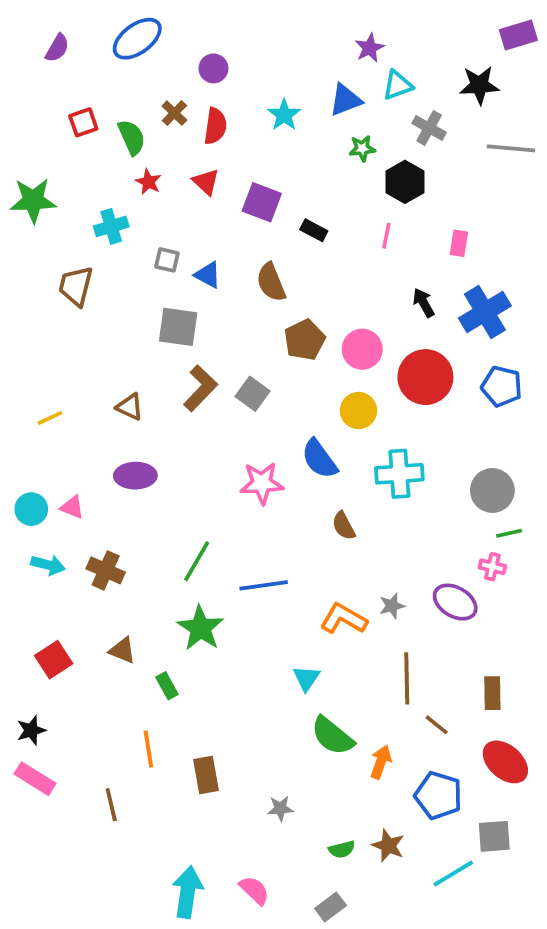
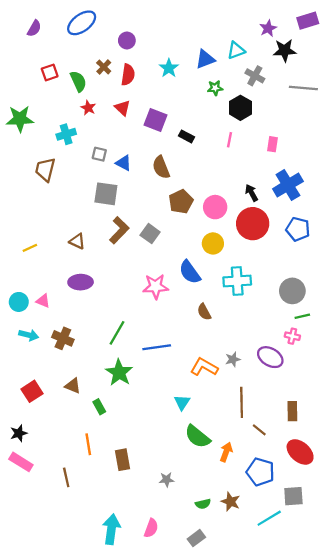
purple star: (370, 48) -> (268, 28), moved
black arrow: (424, 303) -> (252, 193), moved
pink semicircle: (254, 890) -> (151, 528), turned 66

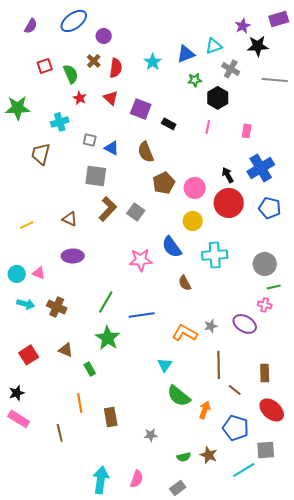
purple circle: (127, 40) -> (104, 36), moved

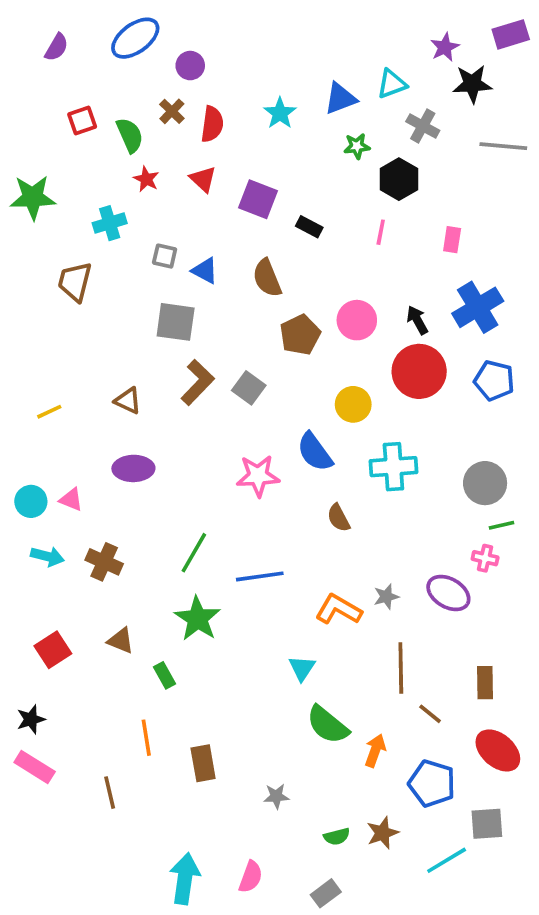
pink circle: (195, 188) -> (357, 320), moved
brown star: (209, 455) -> (382, 833), turned 30

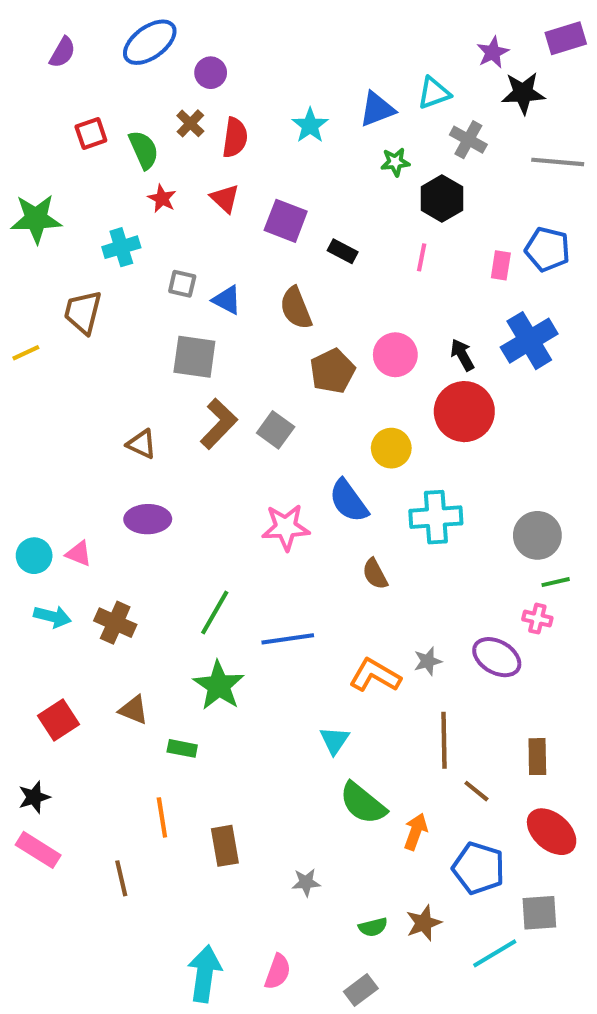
blue pentagon: (494, 381) -> (548, 249), moved
yellow line: (49, 412) -> (26, 353), moved
green rectangle: (165, 675) -> (182, 748), turned -50

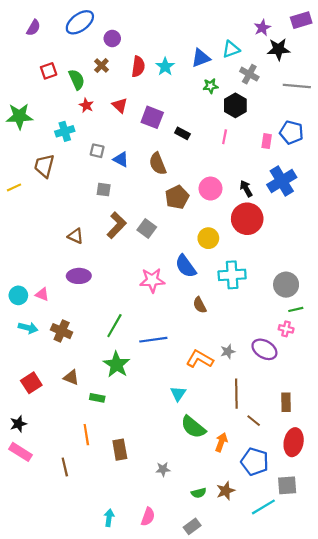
red semicircle: (235, 138) -> (138, 67), moved
gray square: (194, 357) -> (104, 190), size x0.6
red ellipse: (552, 832) -> (294, 442), turned 60
cyan arrow: (205, 974) -> (109, 518), size x0.6

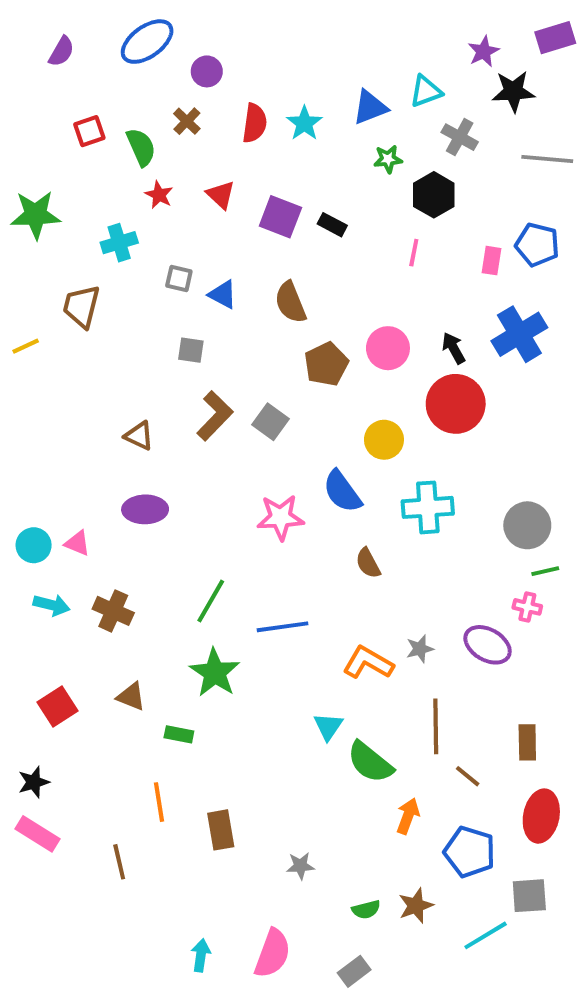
black rectangle: (182, 133) -> (332, 225), moved
green semicircle: (193, 427) -> (370, 762), moved
pink semicircle: (148, 517) -> (272, 953), size x1.4

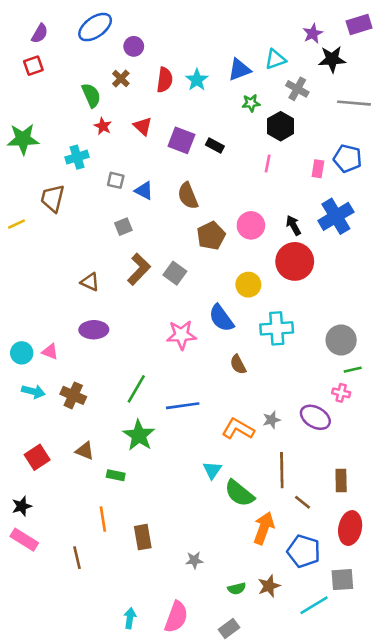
red square: (89, 131) -> (33, 66), moved
gray square: (191, 350) -> (123, 227), turned -30
orange arrow: (408, 816) -> (264, 528), size x1.4

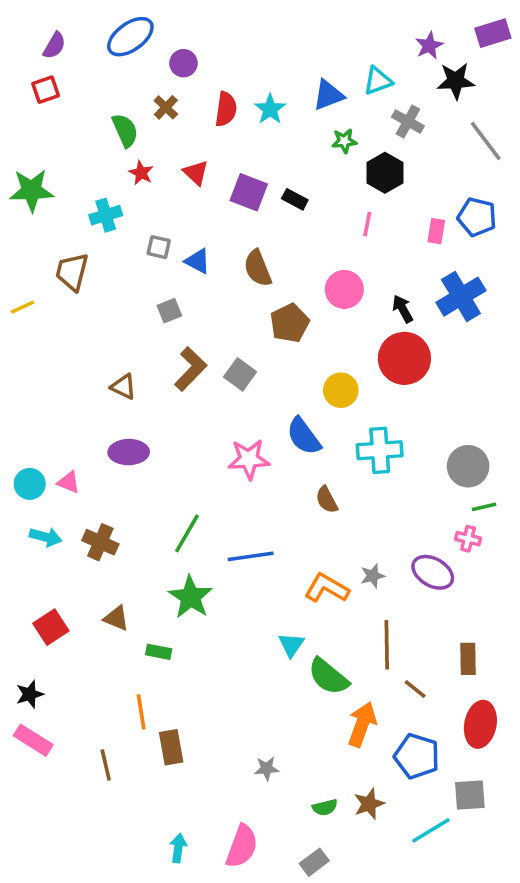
gray line: (354, 103) -> (486, 141), turned 48
pink circle: (251, 225) -> (344, 289), moved
brown rectangle: (143, 537) -> (171, 747), moved

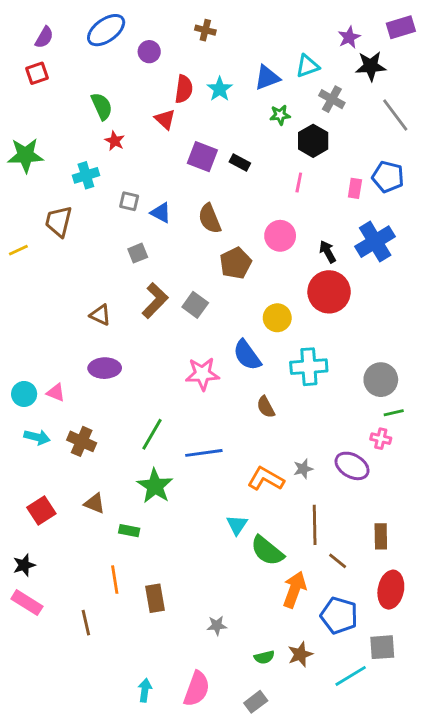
brown cross: (166, 107) -> (205, 30), moved, turned -30
red triangle: (196, 173) -> (165, 119), moved
brown rectangle: (171, 747) -> (155, 598), moved

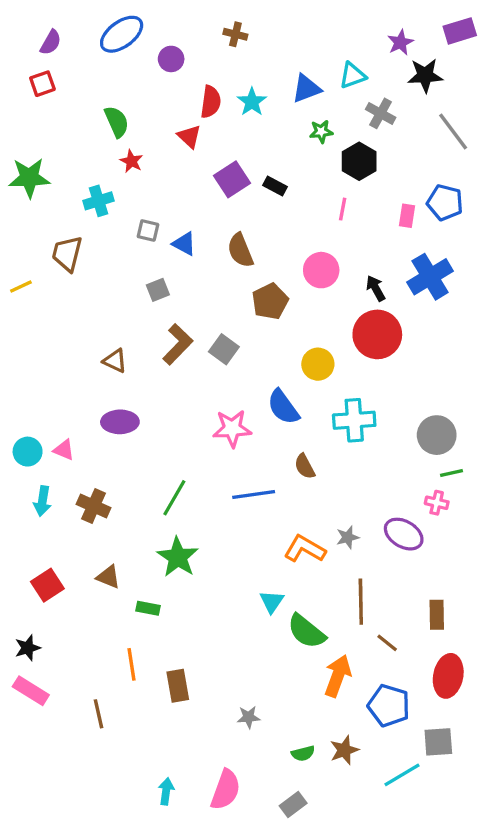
purple square: (202, 157) -> (232, 179), turned 36
cyan arrow: (37, 437) -> (42, 501), turned 85
blue line: (204, 453) -> (254, 494), moved

